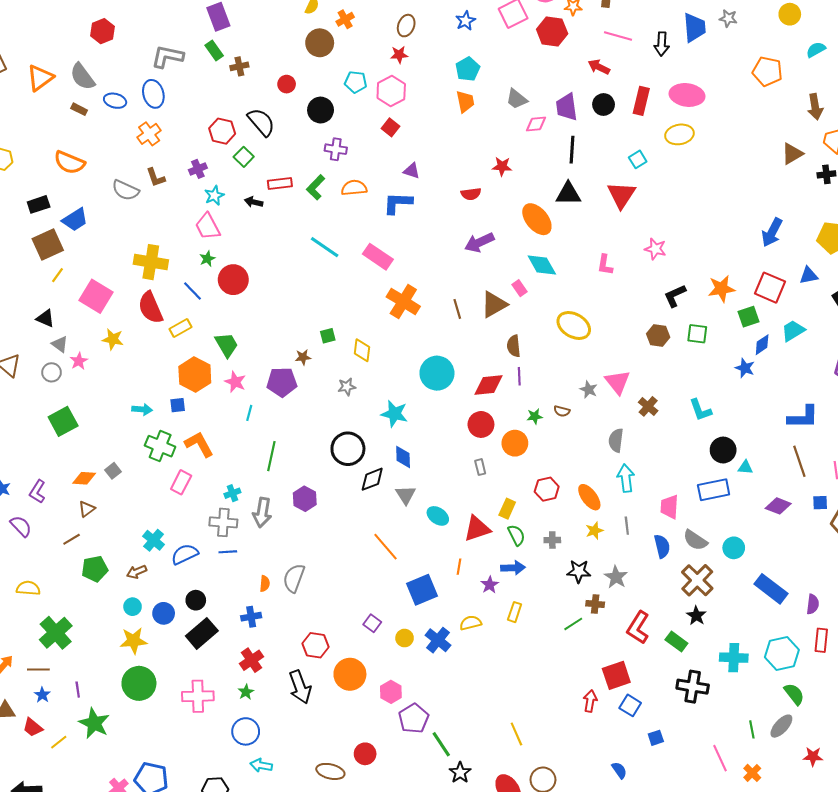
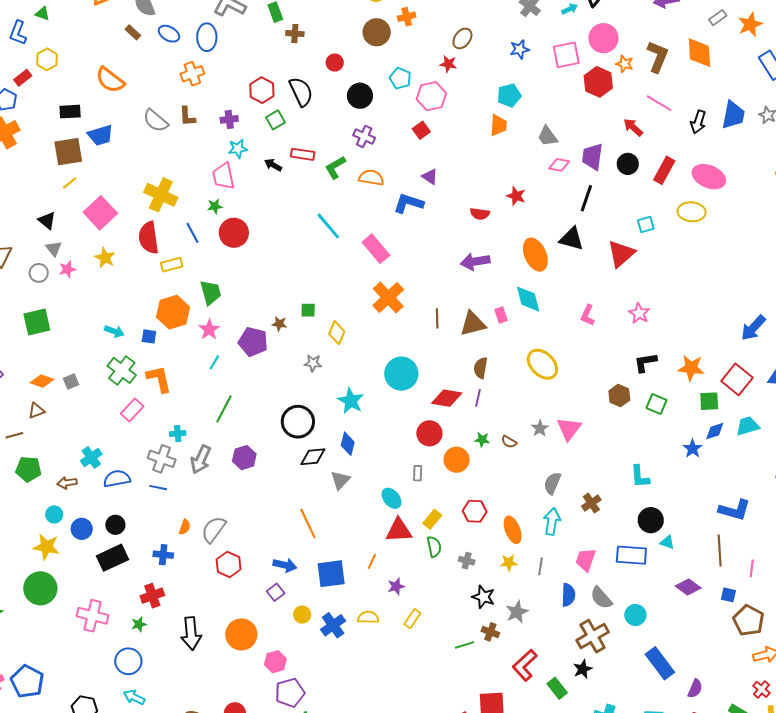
brown cross: (648, 406) -> (591, 503), moved
cyan ellipse: (438, 516) -> (392, 498), moved
blue arrow: (513, 568) -> (285, 565), moved
red hexagon: (315, 645) -> (229, 564), moved

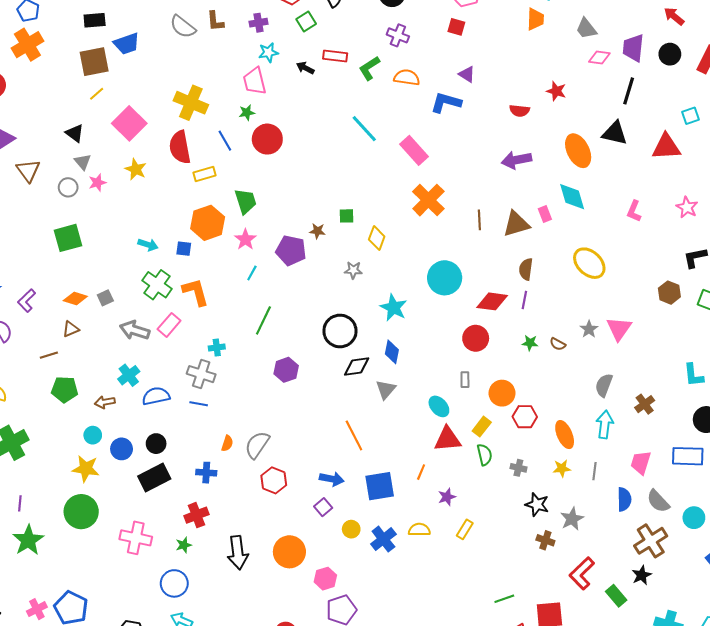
red square: (421, 130) -> (456, 27), turned -36
red triangle: (621, 254) -> (666, 147), turned 40
gray arrow: (201, 459) -> (135, 330), moved, turned 84
orange circle: (457, 460) -> (502, 393), moved
green line: (465, 645) -> (504, 599), moved

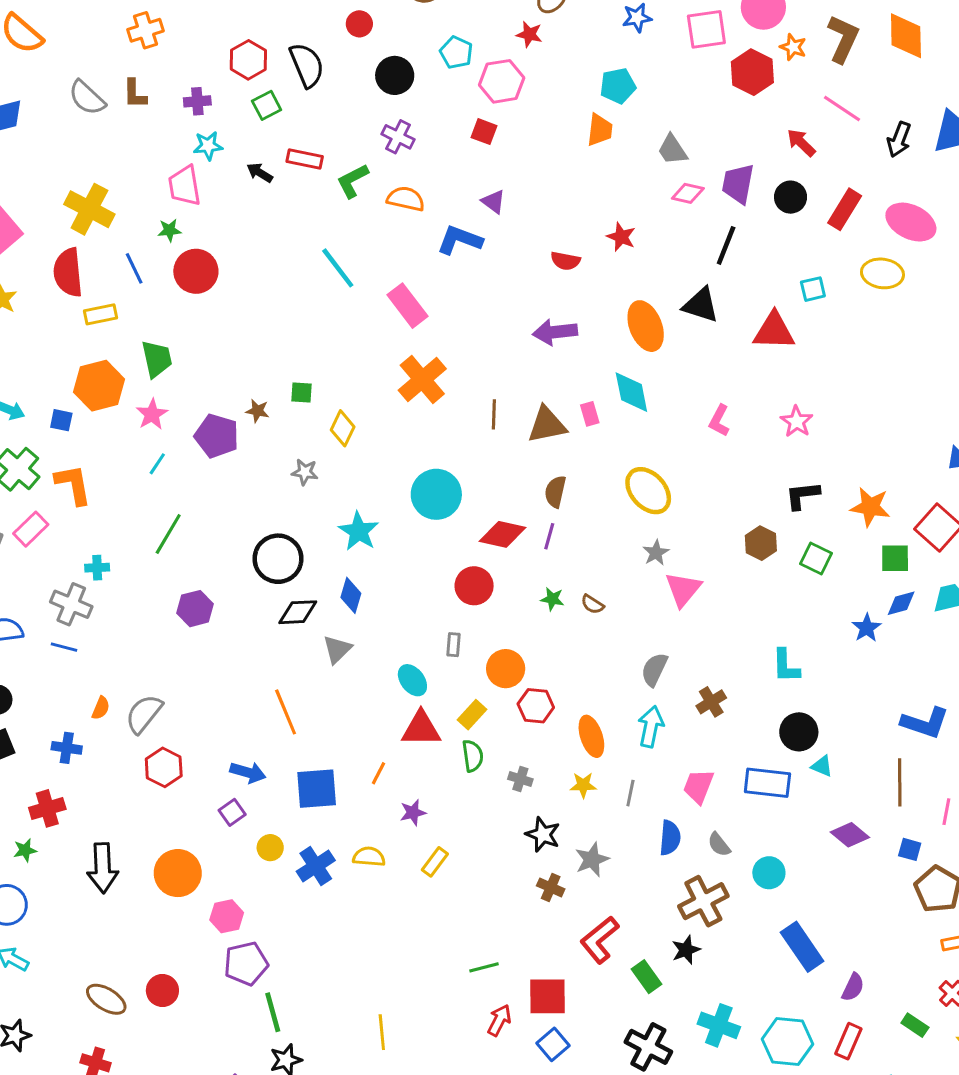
gray star: (589, 329) -> (656, 553), moved
gray semicircle: (658, 501) -> (719, 845), size x0.7

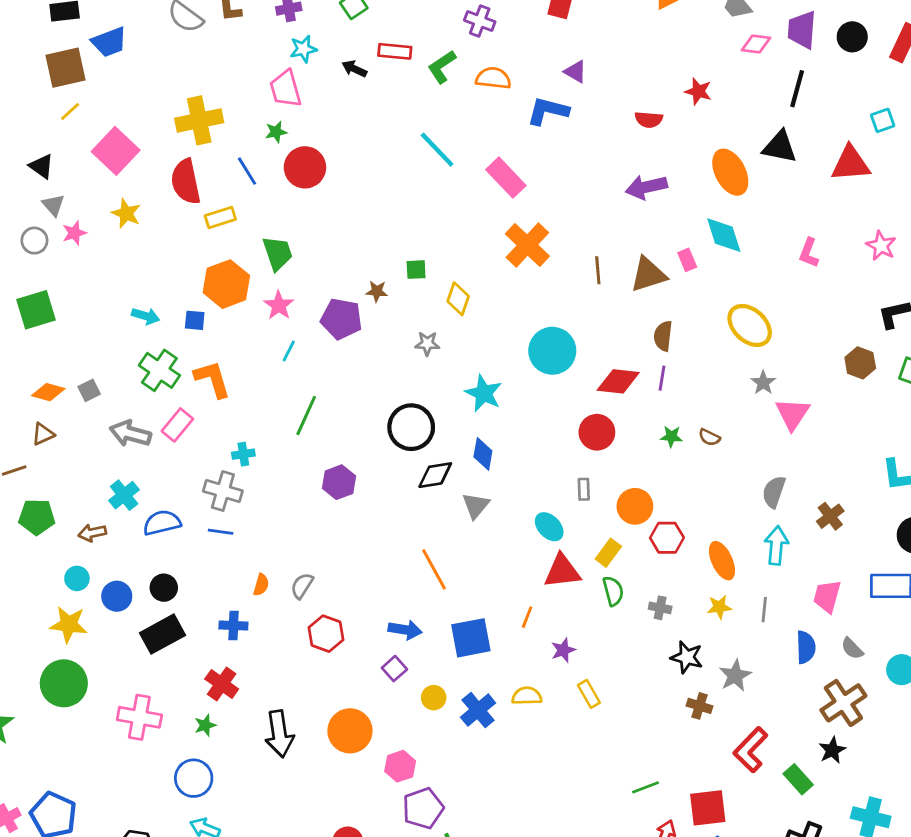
yellow cross: (89, 209) -> (199, 120), turned -33
gray semicircle: (144, 714) -> (302, 586), size x0.7
red cross: (47, 808) -> (222, 684), turned -32
yellow rectangle: (435, 862) -> (589, 694), turned -60

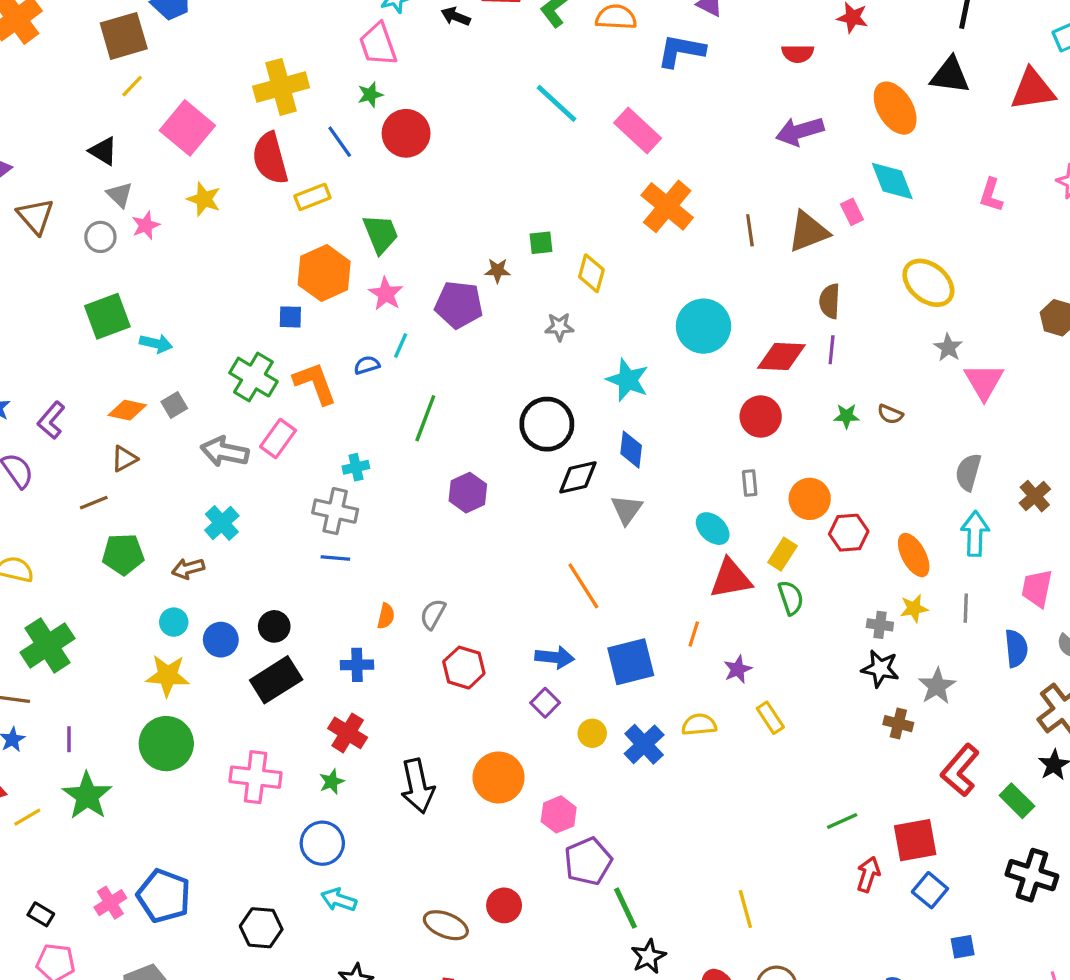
cyan arrow: (146, 316) -> (156, 344), moved
blue semicircle: (162, 523) -> (367, 365), moved, size x0.6
gray cross: (660, 608) -> (880, 625), moved

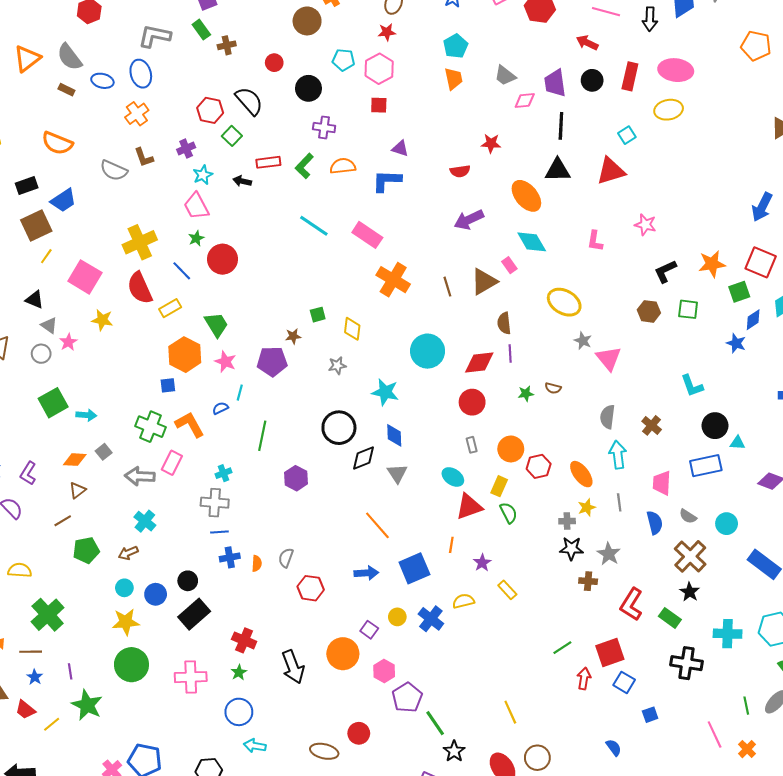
blue cross: (357, 665) -> (230, 557), moved
purple square: (545, 703) -> (369, 630), moved

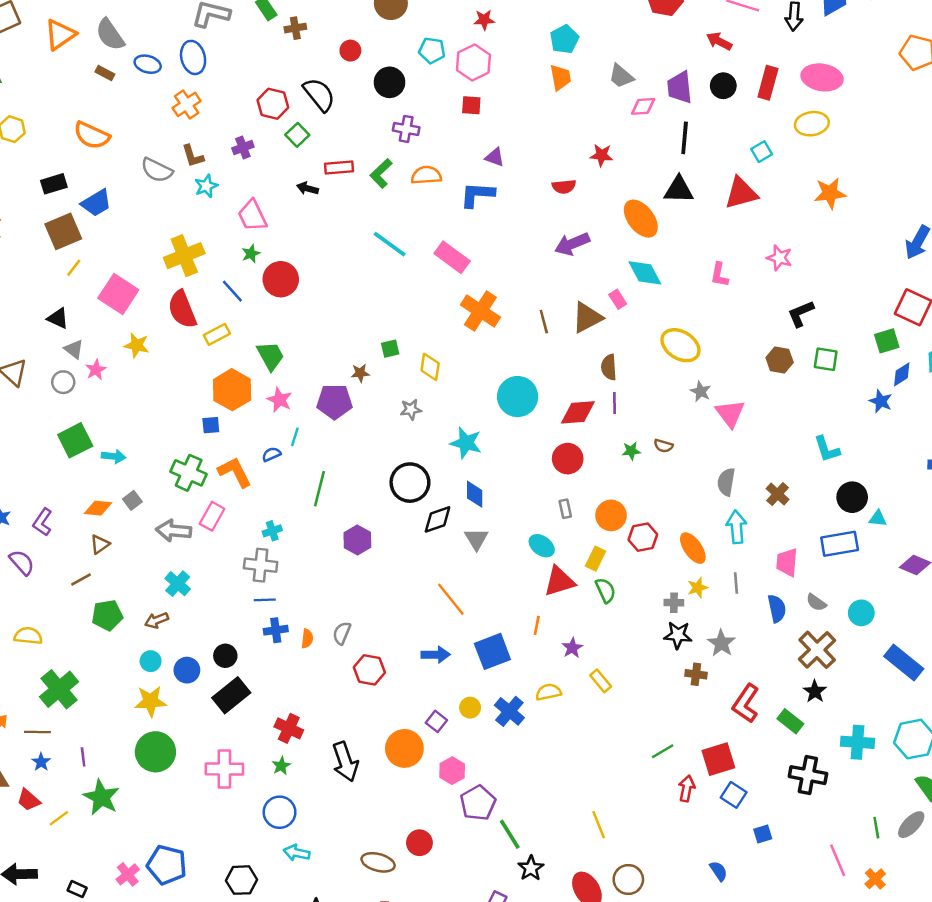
cyan star: (203, 175) -> (206, 186), moved
orange star: (712, 264) -> (830, 193), moved

